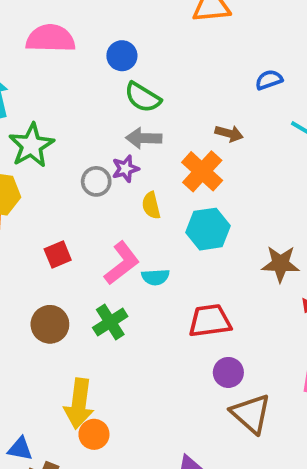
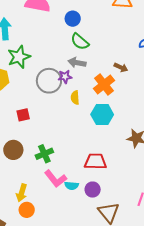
gray circle: (96, 181) -> (49, 81), size x1.6
pink L-shape: (122, 263) -> (56, 179), moved, turned 80
cyan semicircle: (155, 277) -> (72, 186), moved
purple circle: (228, 372) -> (93, 190), moved
yellow arrow: (79, 404) -> (22, 193), size x0.7

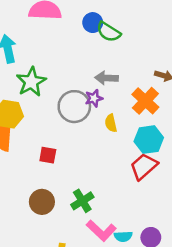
green semicircle: (80, 42) -> (109, 32), moved
red square: (23, 115) -> (48, 155), turned 32
red trapezoid: (95, 161) -> (144, 166), moved, turned -35

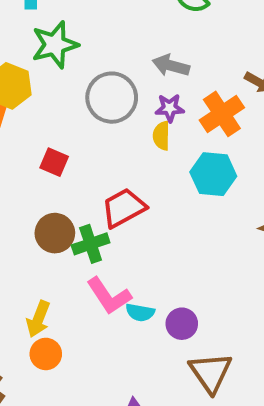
purple star: (94, 98) -> (170, 108), moved
red trapezoid: (144, 166) -> (124, 208), moved
brown circle: (42, 202) -> (55, 233), moved

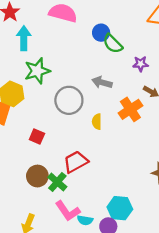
purple star: (170, 108) -> (141, 64), moved
cyan hexagon: (213, 174) -> (120, 208), moved
green cross: (91, 244) -> (57, 182), turned -30

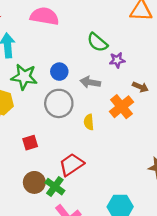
blue circle: (101, 33) -> (59, 72), moved
purple star: (141, 64) -> (117, 60), moved
green star: (37, 71) -> (24, 77), turned 30
red square: (37, 136) -> (30, 143), turned -35

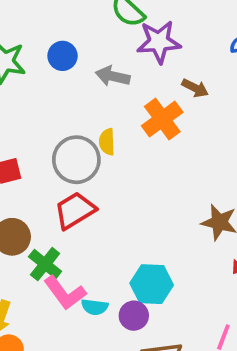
purple star: (117, 60) -> (159, 42), size x1.6
gray circle: (59, 103) -> (76, 160), moved
green cross: (55, 187) -> (45, 264), moved

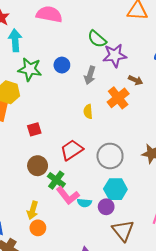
gray arrow: (113, 76) -> (90, 75), turned -84
gray circle: (76, 160) -> (110, 156), moved

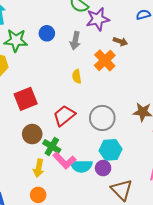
red square: (34, 129) -> (26, 99), size x1.6
cyan semicircle: (84, 203) -> (81, 166), size x1.5
yellow arrow: (33, 210) -> (39, 168), moved

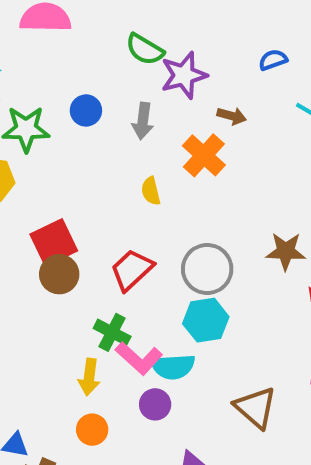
brown circle: (32, 134) -> (59, 274), moved
cyan hexagon: (111, 150) -> (206, 320), moved
purple circle: (103, 168) -> (155, 404), moved

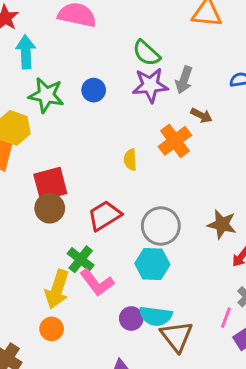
purple star: (184, 75) -> (150, 85), moved
gray arrow: (143, 121) -> (184, 80), moved
cyan semicircle: (173, 367) -> (156, 316), moved
yellow arrow: (89, 377) -> (57, 289), size x1.4
purple circle: (155, 404) -> (131, 318), moved

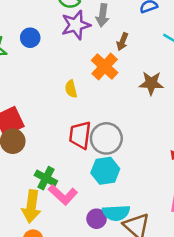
brown arrow: (202, 115) -> (122, 42), turned 96
red trapezoid: (105, 216) -> (80, 135), moved, turned -40
brown star: (222, 224) -> (151, 83), moved

